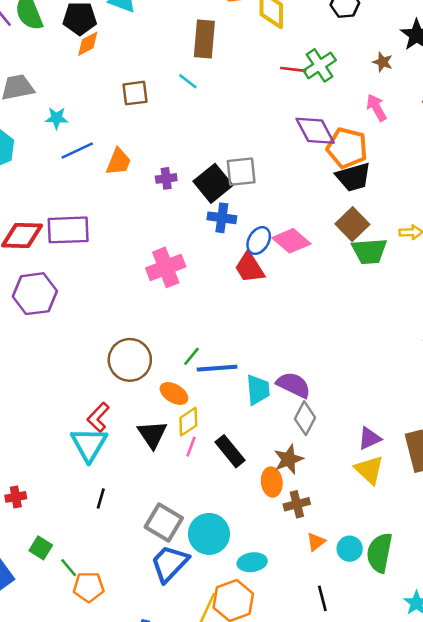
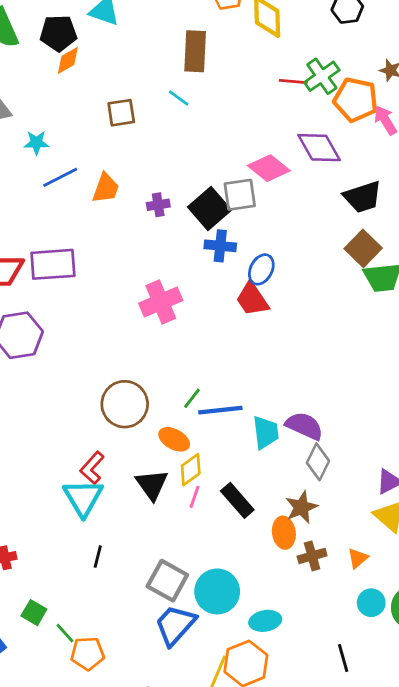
orange pentagon: (347, 148) -> (356, 100), moved
pink diamond: (291, 241) -> (269, 168), moved
orange triangle: (316, 542) -> (358, 558), moved

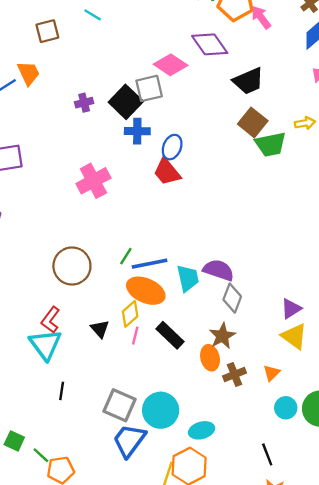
orange trapezoid: (106, 188) -> (28, 73), moved, turned -40
orange ellipse: (174, 439) -> (146, 291), moved, size x1.5
black triangle: (152, 485) -> (100, 329), size x0.7

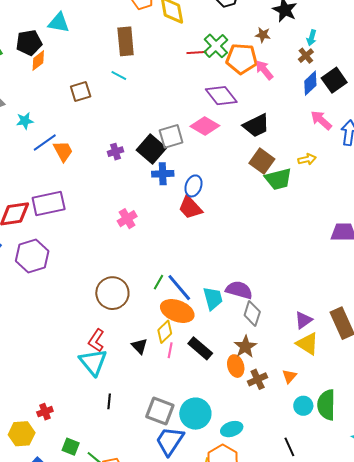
pink diamond: (171, 65) -> (205, 126), moved
orange trapezoid: (28, 73) -> (63, 151), moved
pink cross: (93, 181) -> (127, 219), size x0.7
blue line: (150, 264) -> (179, 288), turned 64

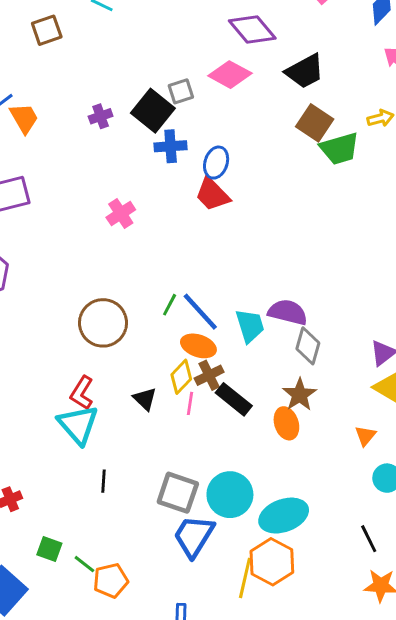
gray square: (171, 136) -> (181, 91), size x0.7
orange ellipse: (177, 311) -> (198, 346), size x0.7
brown cross: (258, 379) -> (209, 375), moved
cyan ellipse: (232, 429) -> (284, 516), size x1.5

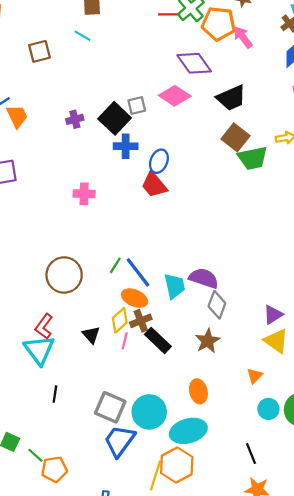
pink cross: (121, 214) -> (84, 194), turned 30
orange ellipse: (286, 423) -> (198, 391), moved

